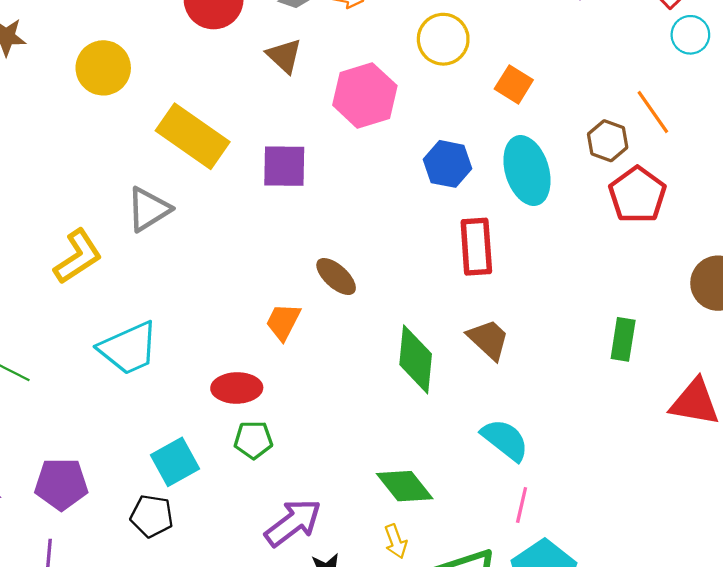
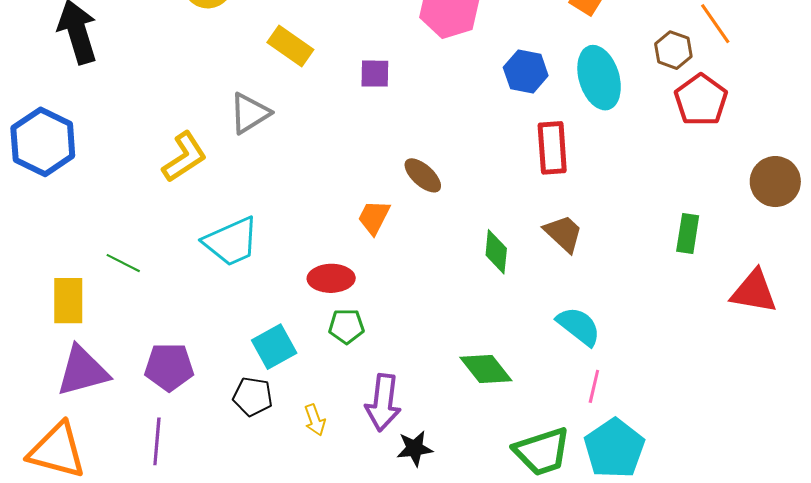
yellow rectangle: (193, 136) -> (290, 46), size x0.7
purple square: (284, 166) -> (375, 74), size x0.7
green diamond: (416, 359) -> (496, 252), size x0.7
purple arrow: (293, 523) -> (383, 403), turned 134
yellow arrow: (396, 541) -> (315, 420), moved

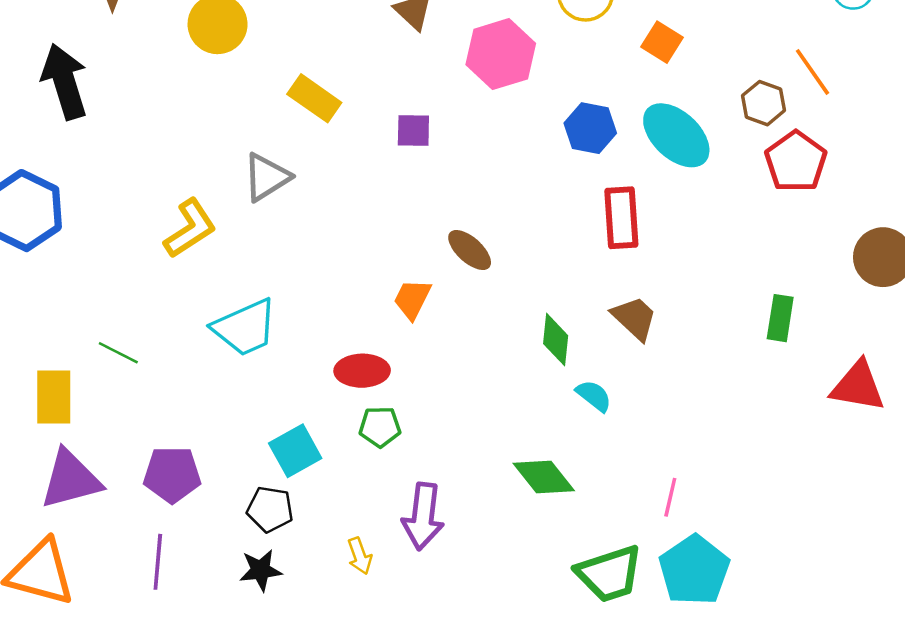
cyan ellipse: (599, 78) -> (676, 135), turned -30
cyan semicircle: (579, 326) -> (594, 396), moved, size x0.7
yellow arrow: (315, 420) -> (360, 556), moved
black star: (415, 448) -> (261, 570), moved

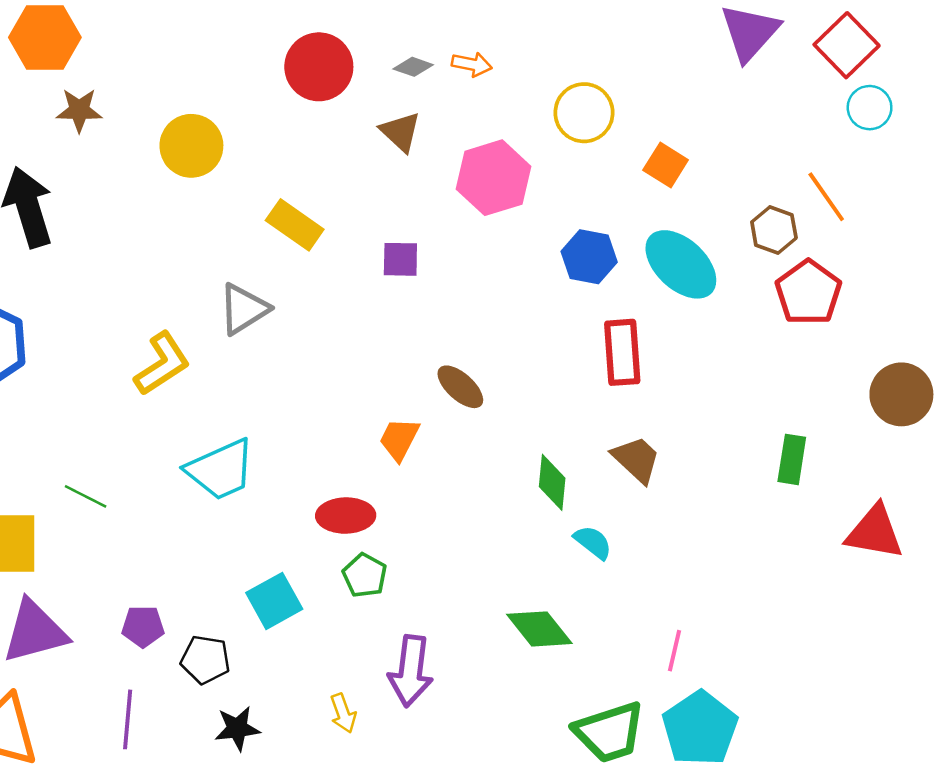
green pentagon: (380, 427) -> (365, 575), turned 30
purple pentagon: (172, 475) -> (143, 626), size x0.7
black pentagon: (270, 509) -> (205, 660), moved

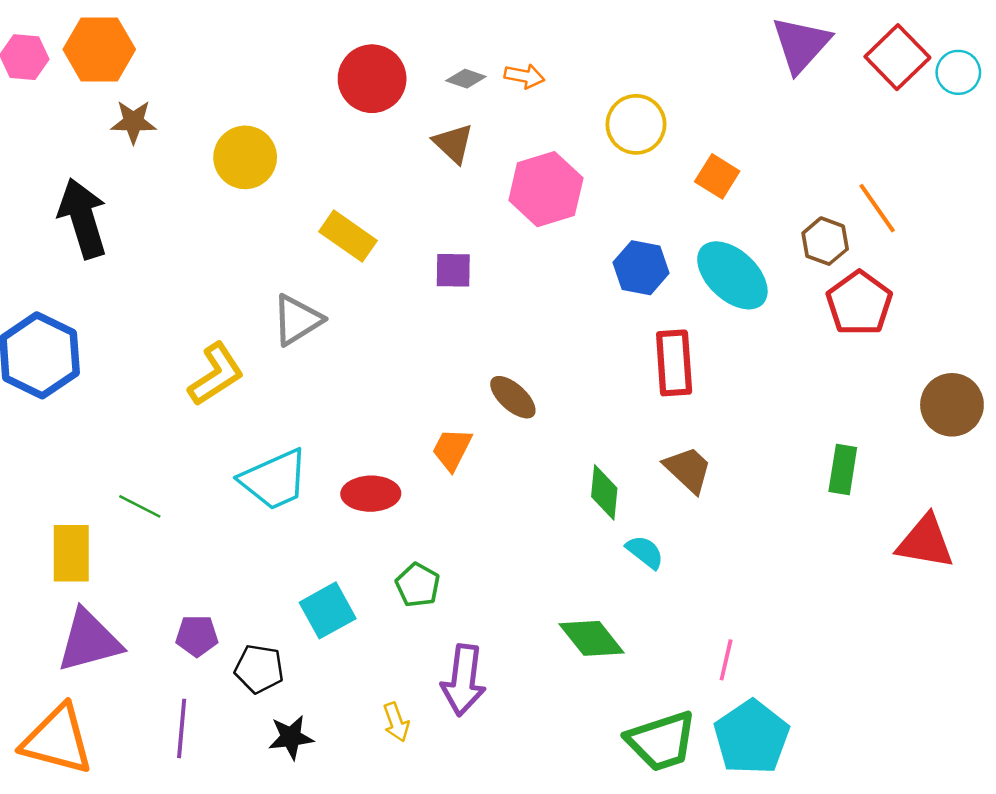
cyan circle: (870, 108) -> (958, 72), moved
red ellipse: (346, 516) -> (371, 494), moved

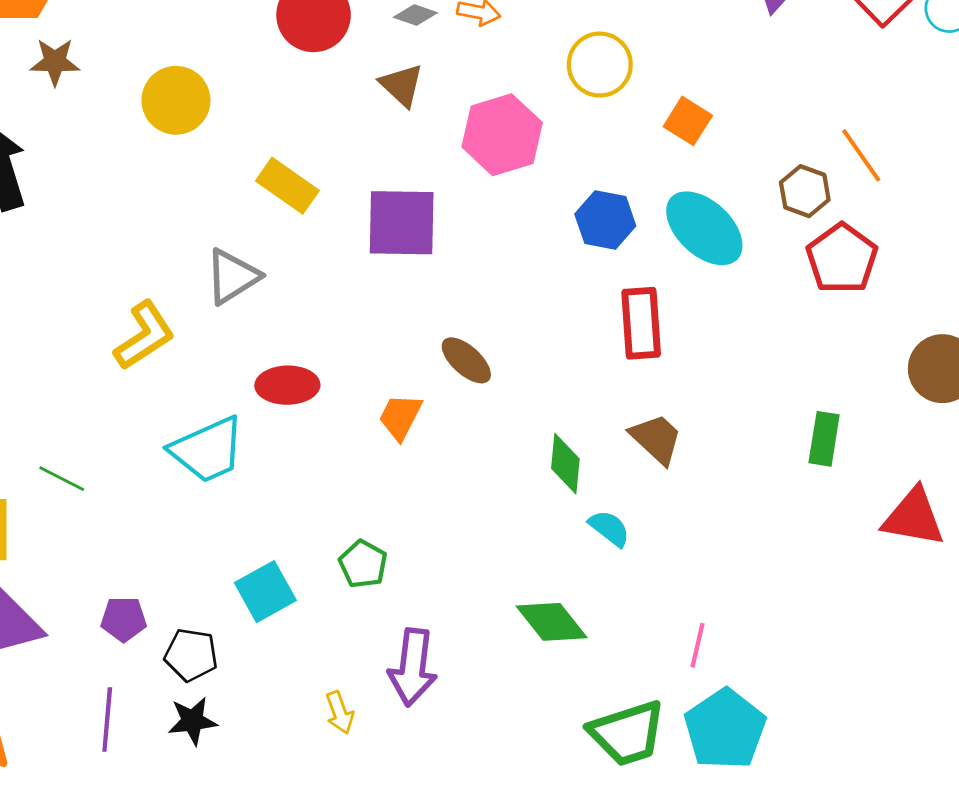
purple square: (453, 270) -> (402, 223), size x1.8
red ellipse: (371, 494) -> (287, 385), moved
black star: (291, 737) -> (192, 721), moved

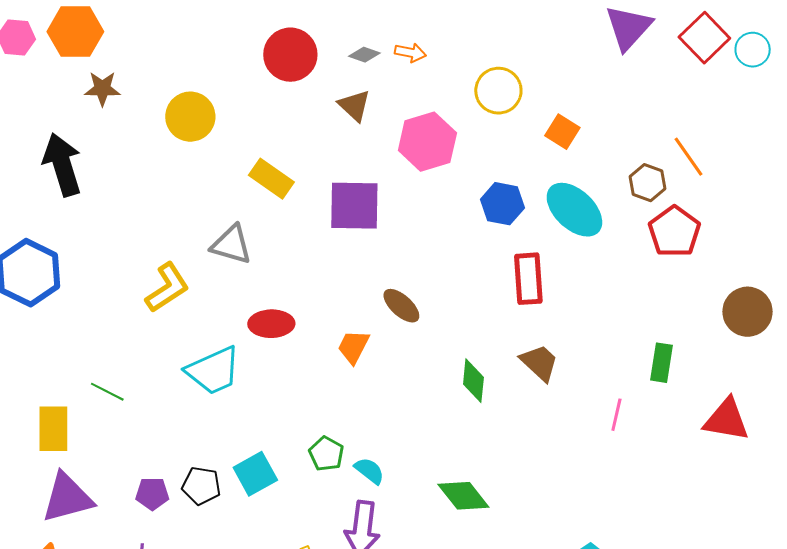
gray triangle: (232, 276) -> (231, 245), turned 48
cyan semicircle: (609, 528) -> (369, 471), moved
pink line: (697, 645) -> (616, 415), moved
black pentagon: (191, 655) -> (201, 486), moved

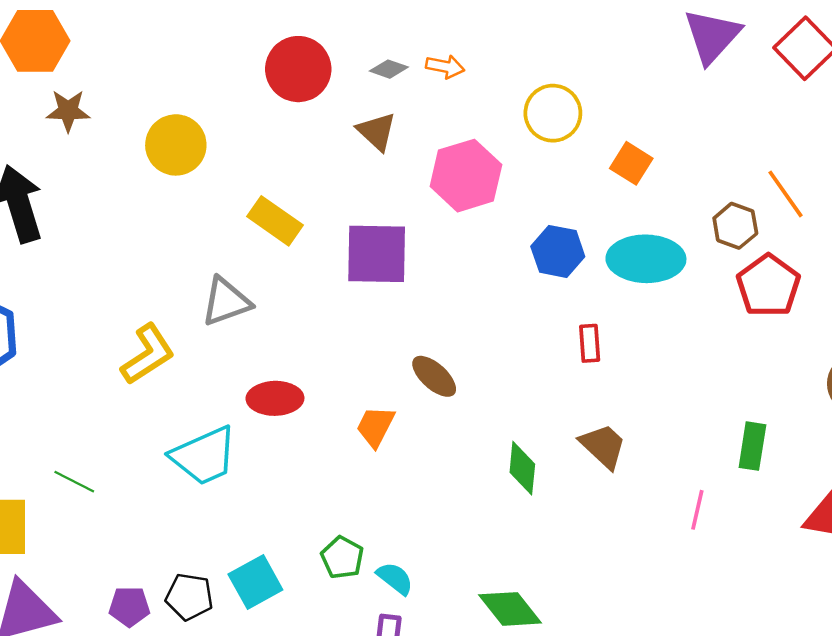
cyan ellipse: (574, 210) -> (646, 259), turned -42
gray triangle: (231, 245) -> (226, 302), turned -36
red rectangle: (528, 279) -> (590, 343), size x0.6

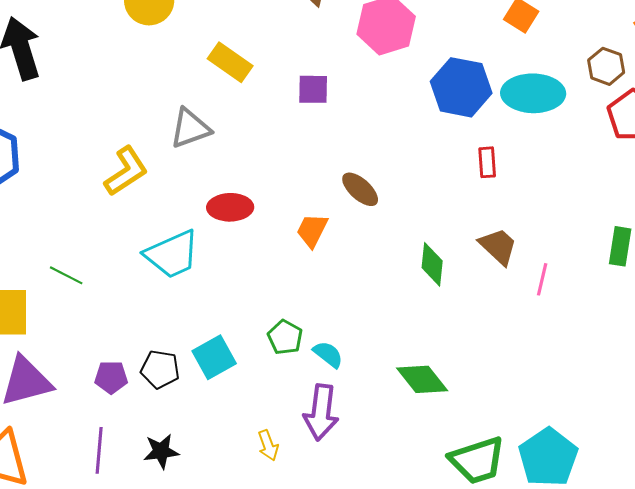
blue hexagon: (558, 251) -> (461, 87), size x1.4
purple square: (377, 254) -> (313, 89), size x0.6
pink line: (697, 510) -> (542, 279), moved

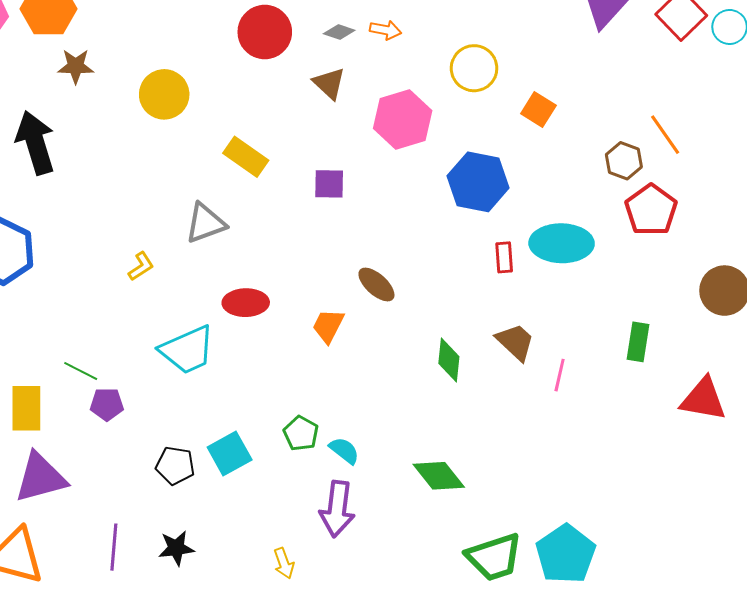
cyan ellipse: (533, 93) -> (562, 243), moved
yellow L-shape: (126, 171) -> (141, 266), size x0.6
purple pentagon: (111, 377) -> (107, 404), moved
yellow arrow: (268, 445) -> (284, 563), moved

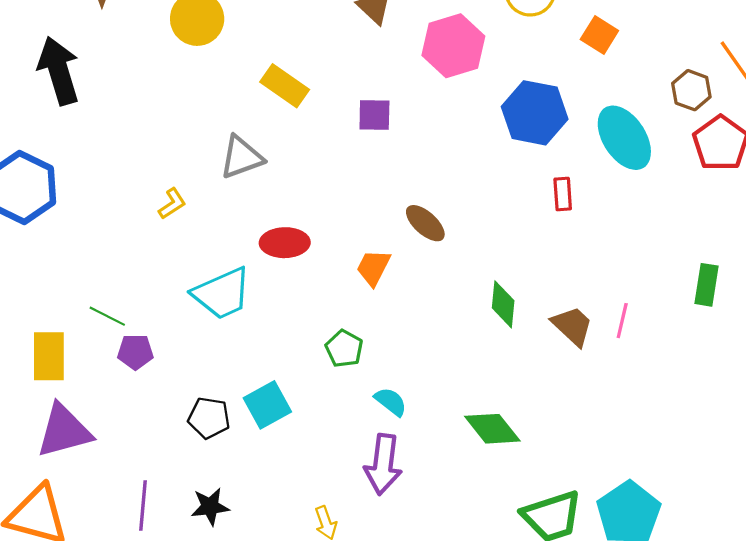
cyan ellipse: (562, 243) -> (624, 138), moved, turned 56
brown trapezoid: (515, 342) -> (572, 326), moved
green pentagon: (301, 433) -> (344, 349), moved

